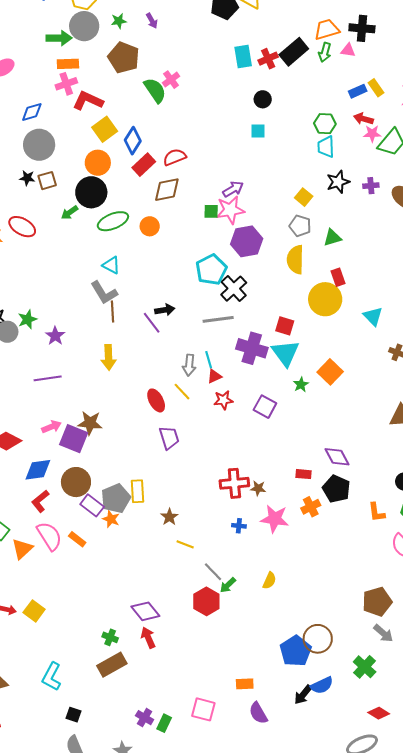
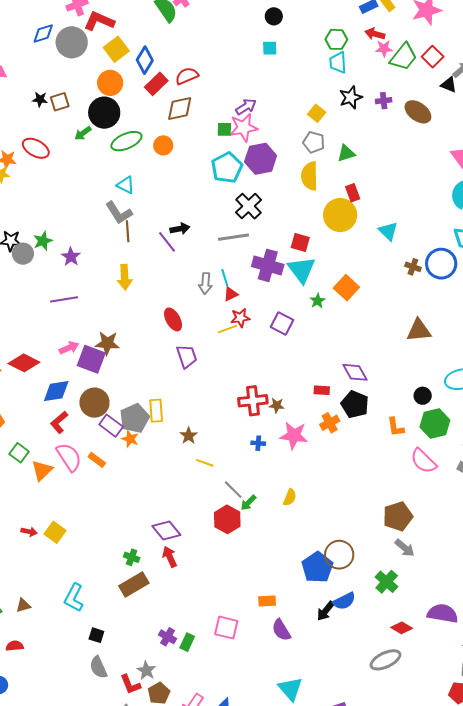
gray circle: (39, 145) -> (72, 42), moved
cyan pentagon: (211, 270) -> (227, 168), moved
yellow line: (182, 392) -> (228, 329), moved, turned -66

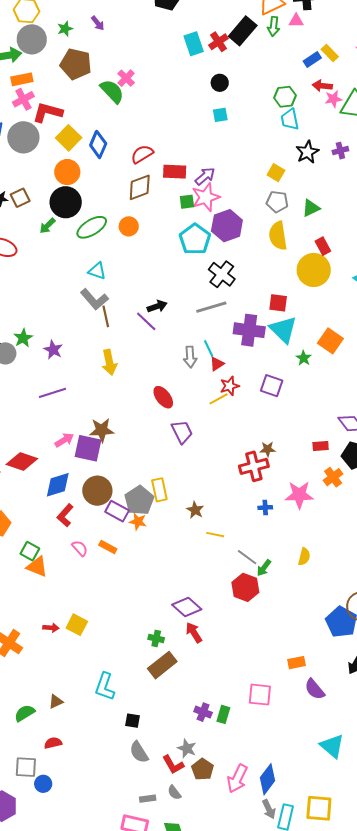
red rectangle: (156, 84) -> (175, 172), moved, turned 55
brown star: (277, 405) -> (268, 449), moved
pink semicircle: (69, 457) -> (80, 548), size x0.6
orange triangle: (42, 470) -> (37, 567), moved, turned -45

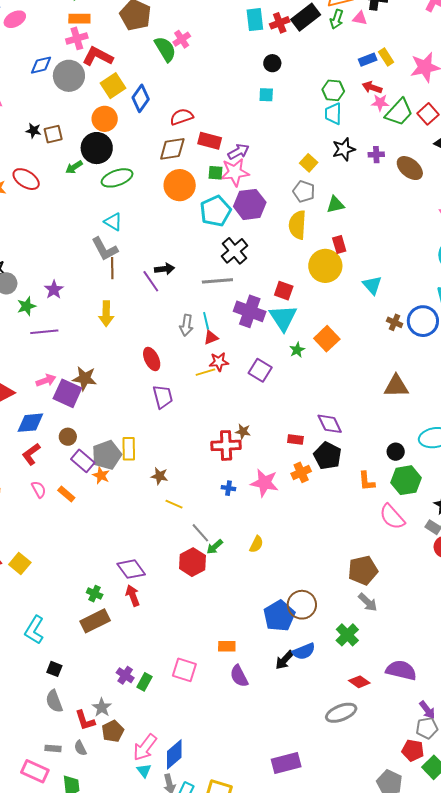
orange circle: (129, 226) -> (180, 185), moved, size x1.6
green star: (23, 338) -> (26, 306), moved
brown circle: (97, 491) -> (68, 437), size x0.6
brown star: (195, 510) -> (159, 476), turned -30
cyan triangle: (332, 746) -> (144, 770), moved, size x0.6

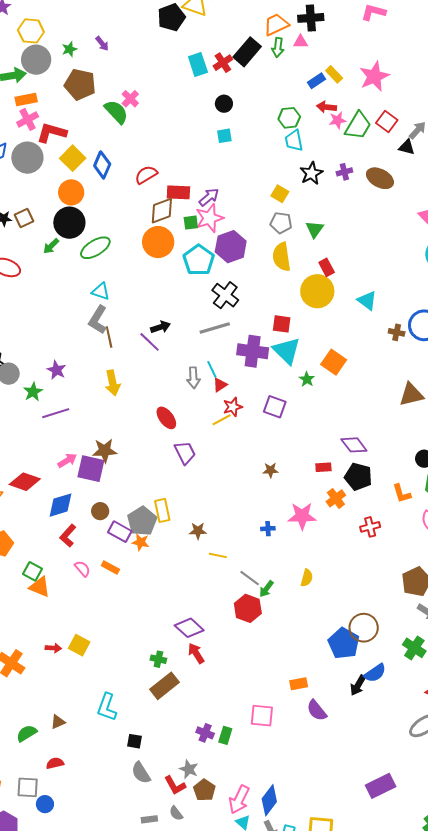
brown diamond: (172, 149) -> (162, 211), moved
green triangle: (335, 205) -> (315, 229), turned -30
gray L-shape: (105, 249) -> (98, 320), turned 72
red cross: (226, 445) -> (370, 527), moved, size x0.7

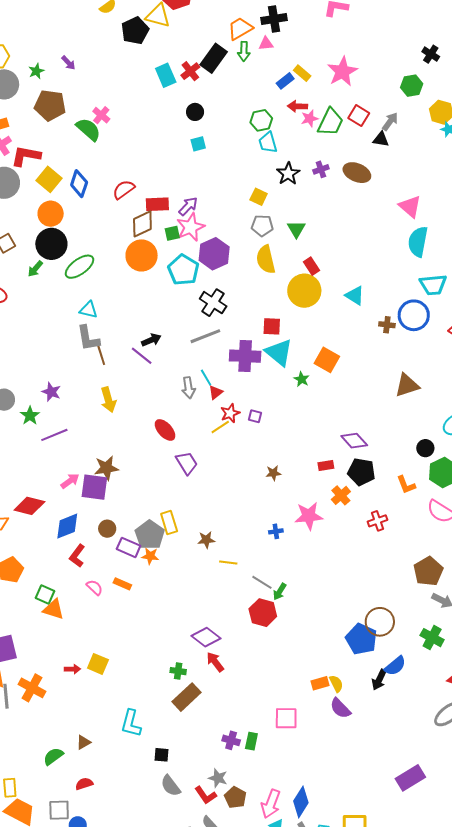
gray L-shape: (98, 320) -> (88, 338), turned -36
purple square: (275, 407) -> (255, 416), moved, size x0.6
yellow semicircle: (307, 578) -> (336, 684), moved, turned -36

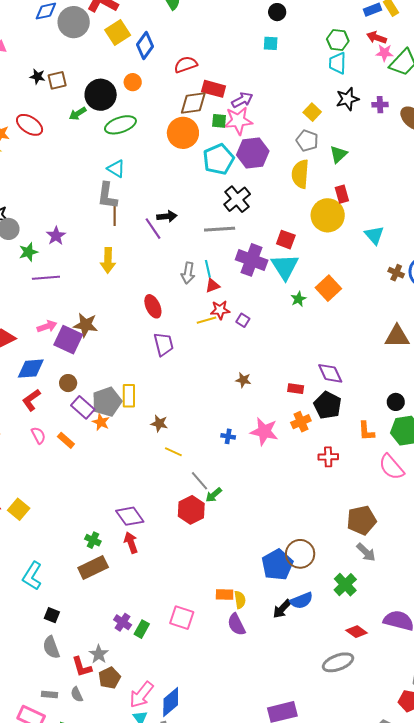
orange circle: (51, 214) -> (133, 82), moved, size x0.7

